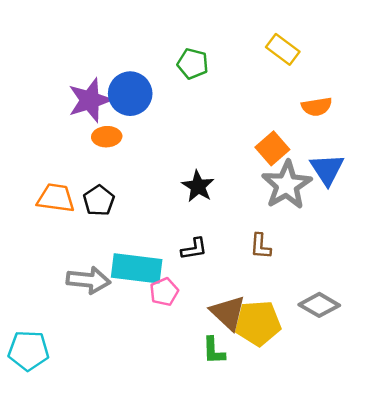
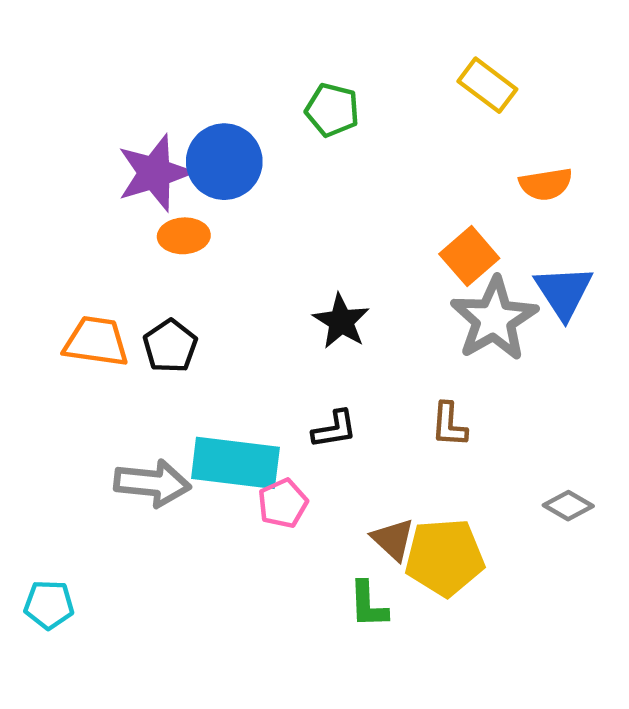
gray diamond: (319, 305) -> (568, 506), moved, size x0.7
brown triangle: (228, 313) -> (393, 539), size x0.7
cyan pentagon: (28, 351) -> (49, 605), size x0.7

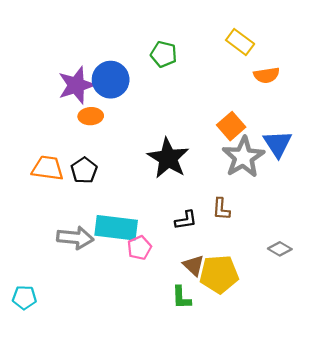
orange semicircle: (546, 184) -> (267, 75), moved
black star: (341, 321) -> (168, 158), size x1.5
black L-shape: (334, 429) -> (186, 220), moved

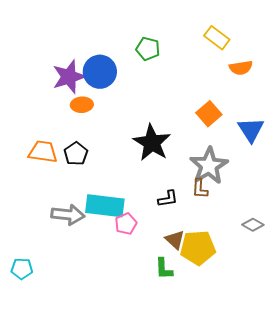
gray star: (243, 157) -> (209, 166), moved

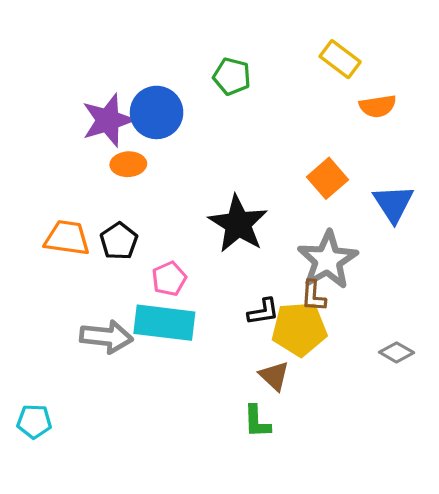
pink pentagon: (126, 224) -> (169, 279), moved
yellow pentagon: (198, 248) -> (299, 329), moved

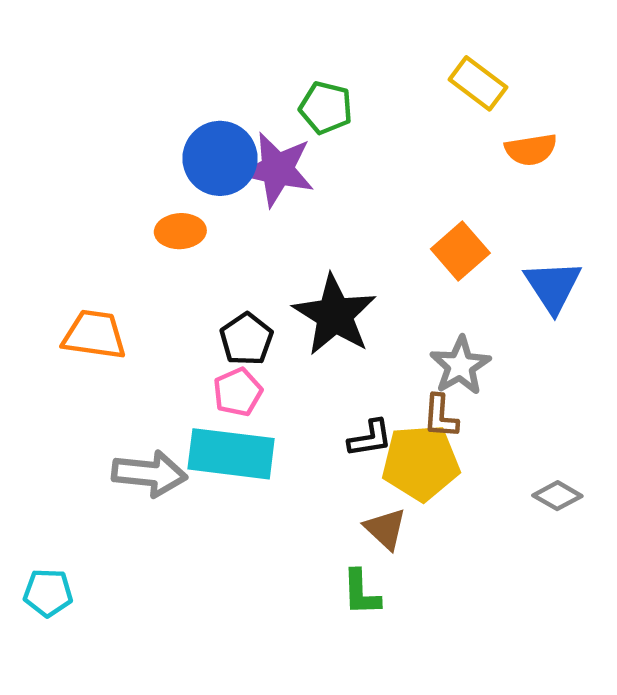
purple star: (108, 120) -> (277, 169), moved, turned 30
black pentagon: (119, 241) -> (246, 339), moved
gray star: (328, 260) -> (460, 366), size x0.7

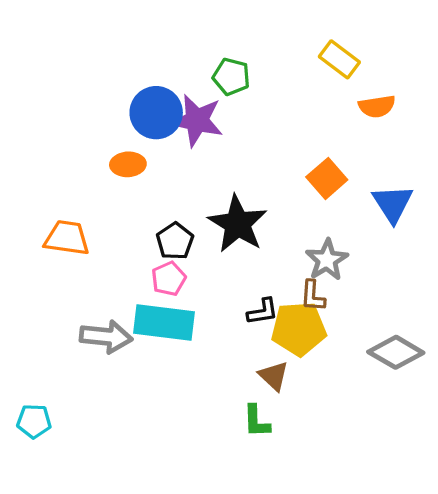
gray diamond: (557, 496) -> (396, 352), size x1.6

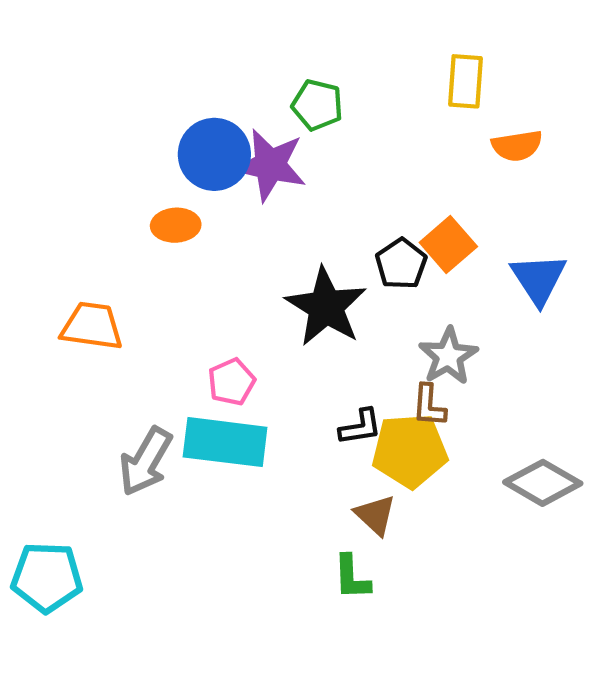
yellow rectangle: (339, 59) -> (466, 81), turned 57
black pentagon: (175, 241) -> (401, 264), moved
gray arrow: (106, 337) -> (146, 461), turned 114
cyan pentagon: (34, 421) -> (47, 577), size x1.5

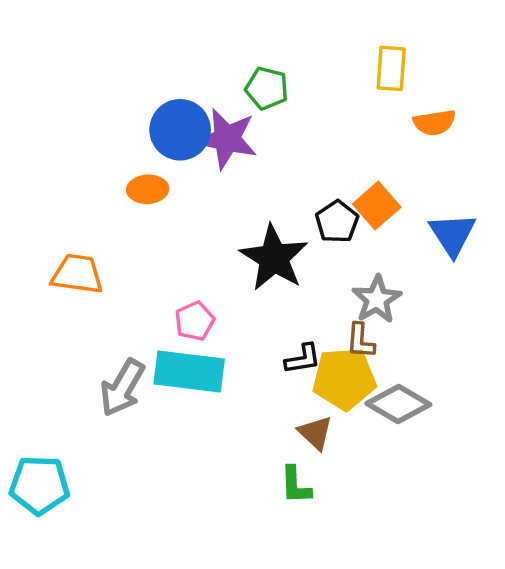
gray diamond: (543, 483) -> (398, 404), moved

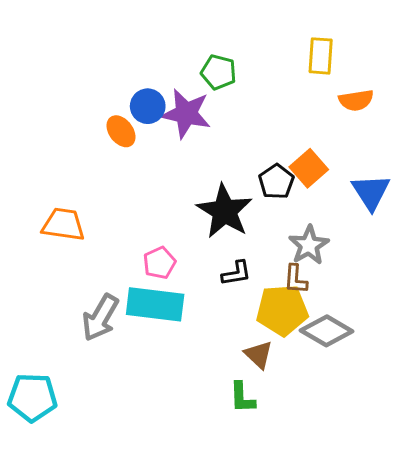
blue circle: (180, 130) -> (148, 106), size x0.7
orange ellipse: (148, 189) -> (121, 131), moved, turned 56
black L-shape: (303, 359) -> (236, 273), moved

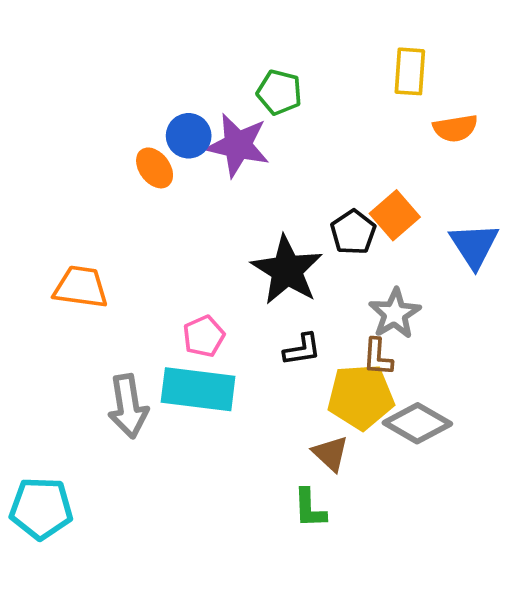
gray arrow: (100, 318) -> (128, 406), turned -39

